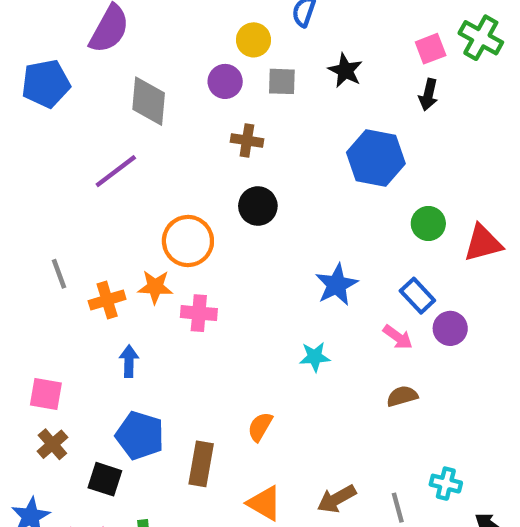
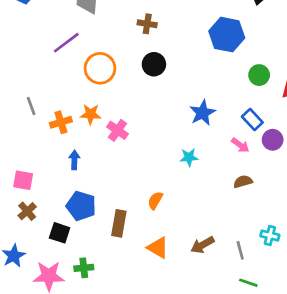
orange circle: (188, 241) -> (100, 68), moved
pink cross: (199, 313) -> (118, 130), turned 30

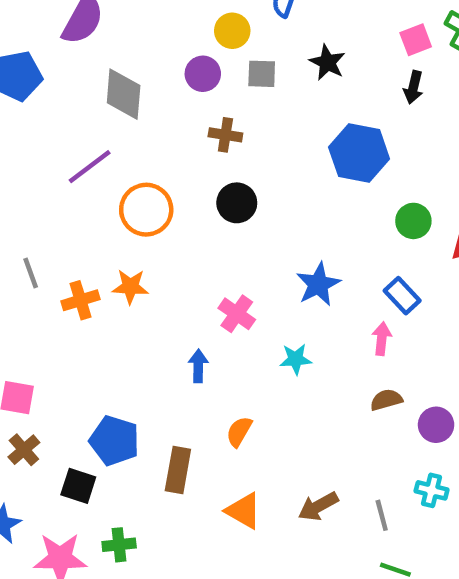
pink cross: (118, 130) -> (237, 314), moved
purple circle: (273, 140) -> (436, 425), moved
pink arrow: (240, 145) -> (382, 339), turned -120
blue arrow: (74, 160) -> (198, 366), moved

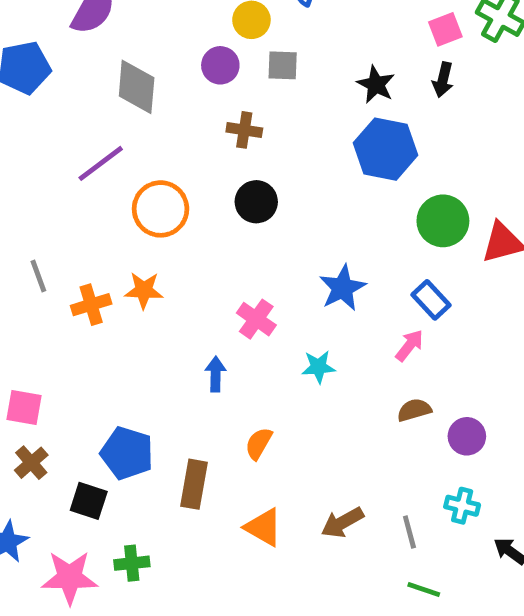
black star: (327, 62) -> (376, 84), moved
green circle: (413, 221) -> (443, 221), size x1.4
pink arrow: (382, 339) -> (409, 345), turned 32

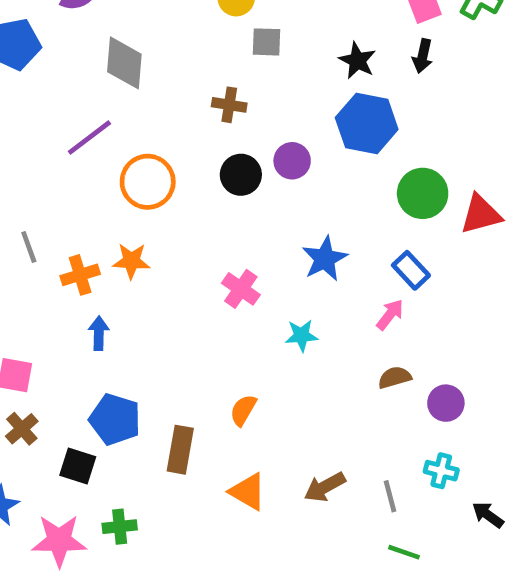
purple circle: (220, 65) -> (292, 161), moved
blue arrow: (216, 374) -> (99, 333), moved

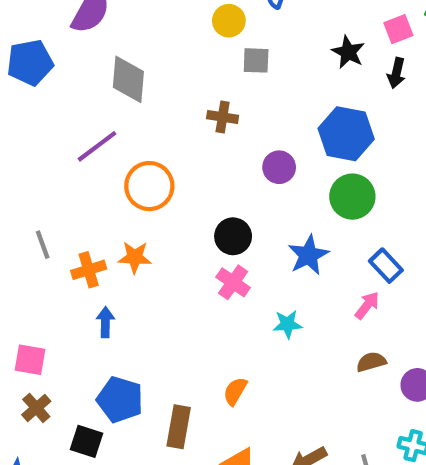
black star: (357, 61) -> (348, 52), moved
black circle: (241, 175) -> (233, 236), moved
green circle: (423, 193) -> (352, 197), moved

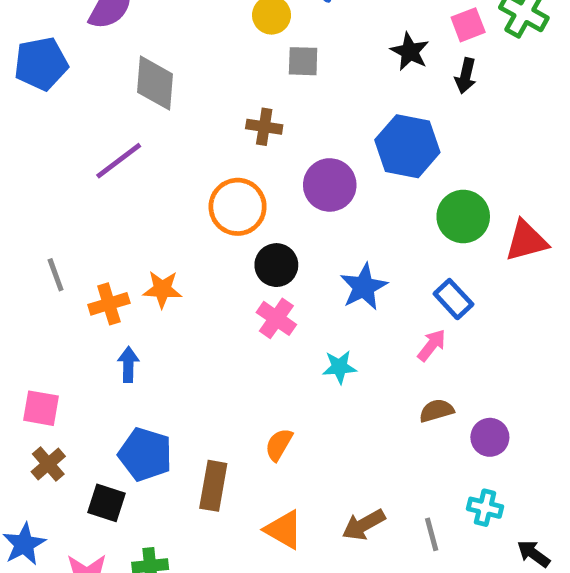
purple circle: (279, 167) -> (330, 185), size x1.4
orange circle: (149, 186) -> (238, 207), moved
green circle: (352, 197) -> (463, 217), moved

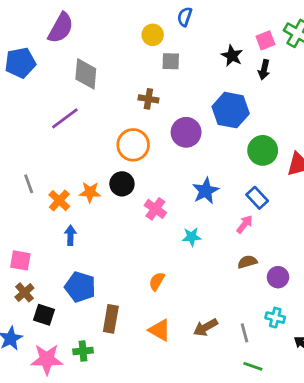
black circle: (276, 265) -> (122, 184), moved
orange cross: (109, 304) -> (59, 201), turned -30
brown rectangle: (213, 486) -> (111, 319), moved
black square: (107, 503) -> (44, 315), moved

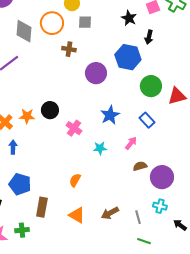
black arrow: (264, 70) -> (149, 37), moved
orange circle: (133, 145) -> (52, 23), moved
pink arrow: (245, 224) -> (131, 143), moved
purple circle: (278, 277) -> (162, 177), size x1.5

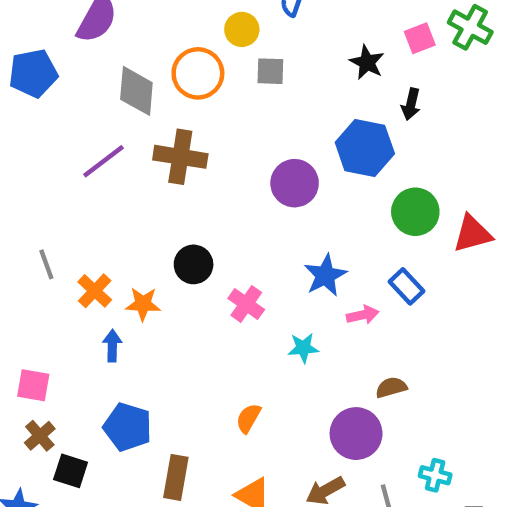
brown cross: (69, 49) -> (180, 157), moved, size x1.6
orange star: (27, 116) -> (143, 304), moved
pink arrow: (131, 143) -> (363, 315), moved, turned 40
purple circle: (162, 177) -> (356, 434), moved

